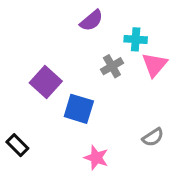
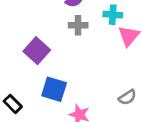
gray cross: (112, 66) -> (78, 25), moved, turned 30
blue square: (79, 109) -> (54, 89), moved

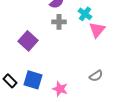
cyan cross: (113, 15) -> (85, 14), turned 32
blue square: (54, 89) -> (33, 80), moved

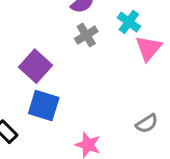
gray cross: (59, 22) -> (86, 35), turned -32
blue square: (33, 80) -> (44, 105), moved

